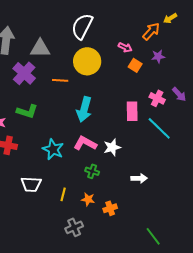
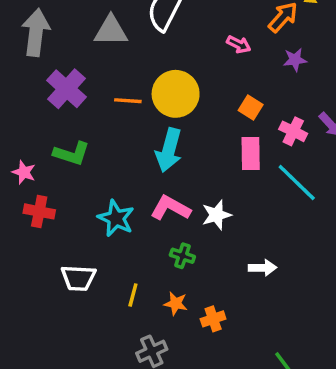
gray triangle: (40, 48) -> (111, 31), moved
yellow circle: (87, 61) -> (176, 94), moved
orange square: (135, 65) -> (251, 107), moved

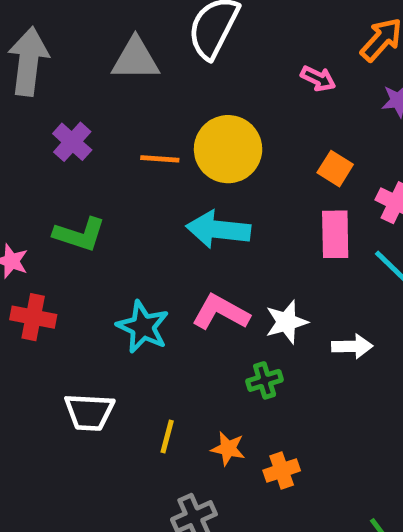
purple cross: (66, 89) -> (72, 142), size x0.7
cyan arrow: (169, 150) -> (218, 229), turned 81
green cross: (182, 256) -> (265, 380), moved, turned -35
white arrow: (263, 268) -> (352, 346), moved

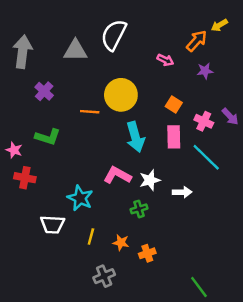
orange line: (160, 159) -> (90, 112), moved
cyan arrow: (218, 229) -> (135, 137), moved, turned -112
cyan star: (143, 327) -> (80, 198), moved

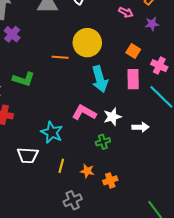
purple star: (205, 71) -> (152, 24), moved
purple cross: (44, 91) -> (12, 34), moved

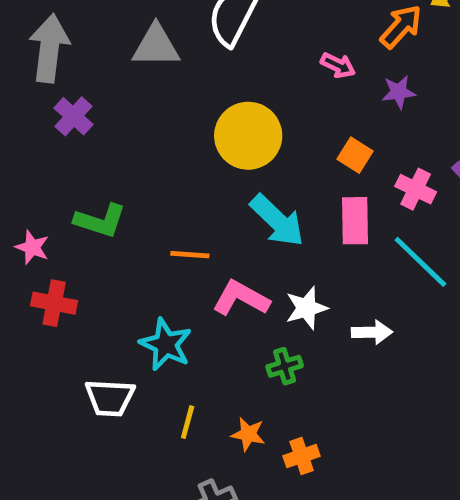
orange line: (60, 57) -> (190, 255), moved
cyan arrow: (100, 79) -> (277, 221), turned -30

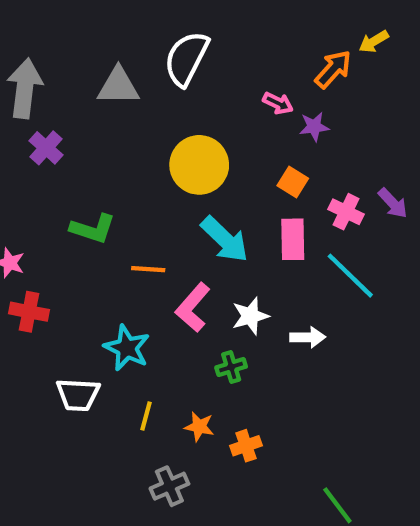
purple star: (399, 92) -> (314, 127), moved
green L-shape: (100, 221) -> (93, 229), moved
pink L-shape: (241, 298) -> (193, 307), turned -78

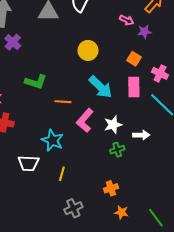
yellow circle: (199, 165) -> (88, 50), size x0.7
green cross: (231, 367) -> (117, 150), moved
orange star: (199, 427) -> (121, 212), moved

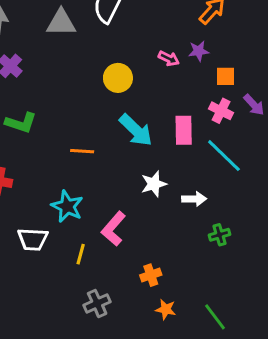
pink arrow: (127, 20) -> (169, 58), moved
orange square: (134, 59) -> (225, 76), moved, turned -32
green L-shape: (36, 82) -> (21, 123), moved
pink L-shape: (85, 120) -> (113, 229), moved
green cross: (117, 150) -> (220, 235), moved

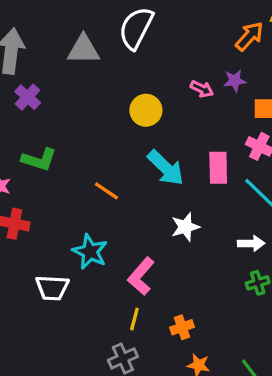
orange line: (82, 151) -> (106, 191), turned 30
white arrow: (194, 199) -> (251, 243), moved
yellow line: (81, 254) -> (134, 319), moved

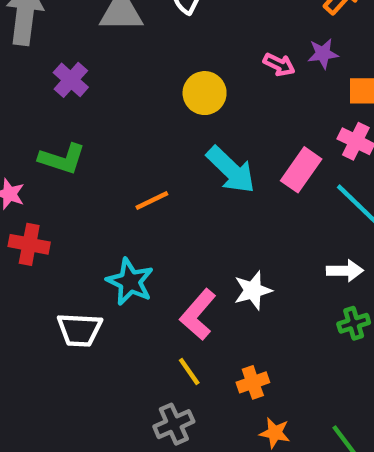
purple cross: (28, 97) -> (71, 80), moved
pink rectangle: (218, 168) -> (301, 170), turned 36
orange line: (106, 191) -> (152, 200), turned -60
white star: (185, 227) -> (253, 290), moved
yellow line: (134, 319) -> (189, 371), turned -50

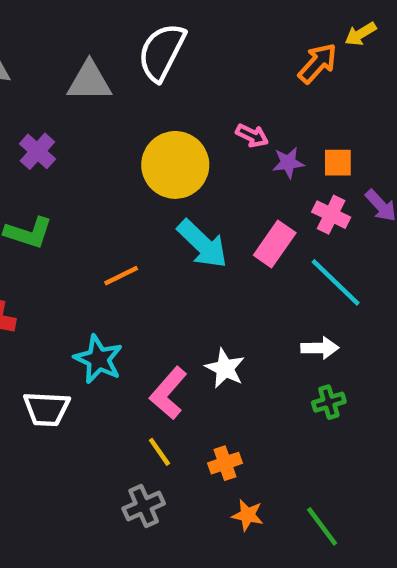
purple star: (323, 54) -> (288, 163), moved
yellow circle: (205, 93) -> (175, 165), size x1.5
white star: (253, 290) -> (225, 368), turned -30

